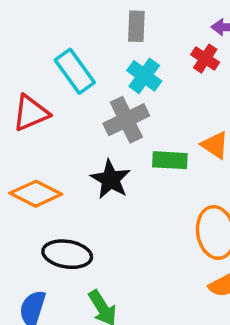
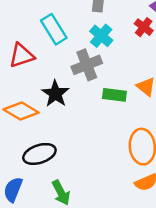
black star: (111, 179) -> (55, 94), moved
black ellipse: (67, 254) -> (39, 154), turned -32

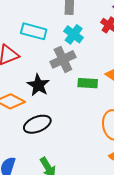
cyan rectangle: (54, 29) -> (34, 31), turned -40
black ellipse: (39, 154) -> (37, 124), moved

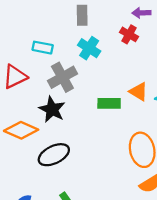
cyan rectangle: (34, 31) -> (43, 48), size x0.7
gray cross: (63, 59) -> (62, 77), moved

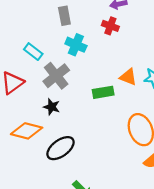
cyan rectangle: (43, 48) -> (33, 52), turned 36
black star: (52, 109) -> (52, 107), size x0.7

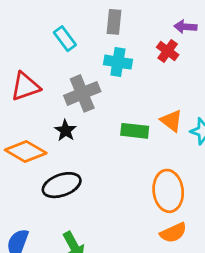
cyan cross: (76, 45) -> (118, 62), turned -30
cyan rectangle: (33, 52) -> (65, 39), moved

